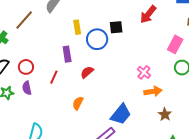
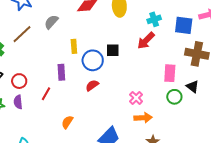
pink rectangle: (175, 44) -> (170, 73), turned -30
red semicircle: (87, 72) -> (92, 85), moved

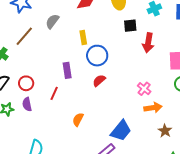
red arrow: (146, 41) -> (148, 43), moved, turned -30
yellow rectangle: (74, 46) -> (83, 37), moved
black square: (113, 50) -> (130, 26), moved

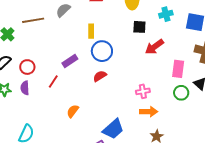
brown line: (24, 36) -> (33, 20), turned 30
red arrow: (148, 43) -> (154, 47), turned 36
purple rectangle: (67, 70) -> (70, 61), turned 56
pink cross: (144, 89) -> (143, 91), turned 32

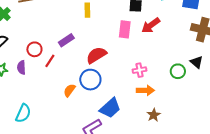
blue circle: (102, 51) -> (90, 80), moved
red circle: (27, 67) -> (34, 49), moved
pink rectangle: (178, 69) -> (125, 29), moved
red semicircle: (100, 76) -> (96, 55), size x1.5

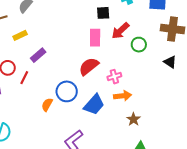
yellow rectangle: (87, 10) -> (20, 35), moved, turned 72
red semicircle: (96, 55) -> (89, 66), moved
green circle: (178, 71) -> (139, 45), moved
blue trapezoid: (110, 108) -> (94, 105), moved

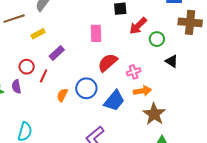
pink rectangle: (95, 38) -> (96, 33), moved
black triangle: (170, 62) -> (172, 61), moved
orange semicircle: (47, 105) -> (62, 95), moved
brown star: (134, 119) -> (154, 114), size x1.6

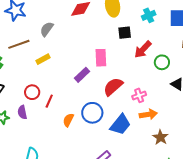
purple rectangle: (57, 53) -> (82, 75), moved
brown star: (154, 114) -> (160, 137), size x0.7

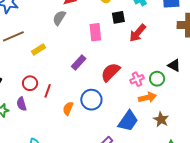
gray semicircle: (47, 29) -> (59, 18), moved
pink rectangle: (101, 58) -> (95, 32), moved
green circle: (162, 62) -> (157, 79), moved
blue trapezoid: (120, 125) -> (128, 121), moved

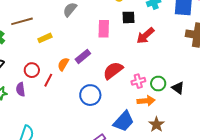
black triangle: (174, 65) -> (178, 88), moved
orange semicircle: (68, 108) -> (63, 64), moved

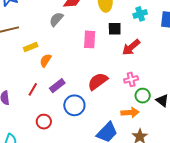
purple rectangle: (83, 56) -> (57, 86), moved
orange semicircle: (63, 64) -> (45, 60), moved
red circle: (32, 70) -> (44, 122), moved
pink cross: (138, 81) -> (131, 79), moved

